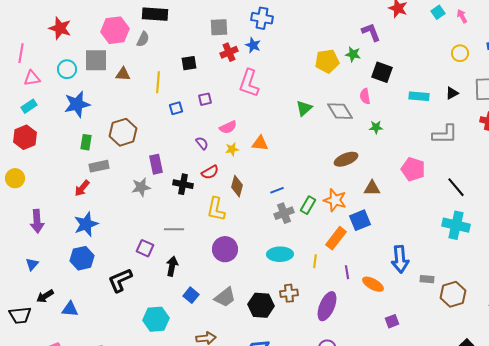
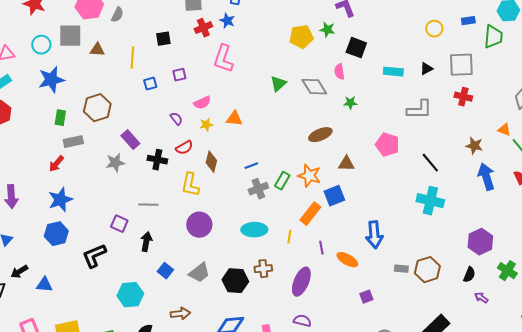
purple rectangle: (156, 164) -> (130, 140), turned -30
gray rectangle: (427, 279) -> (401, 269), moved

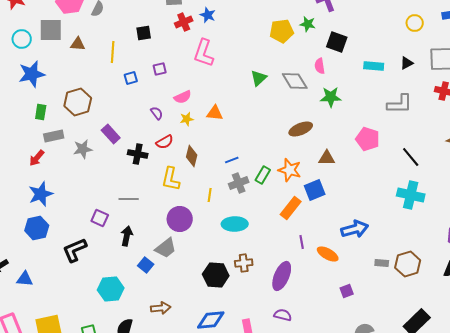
green star: (350, 103) -> (331, 97), size x1.5
gray star: (115, 163) -> (83, 149), moved
blue arrow: (374, 235) -> (355, 229), turned -100
yellow line: (289, 237) -> (210, 195), moved
gray trapezoid: (199, 273) -> (166, 248), moved

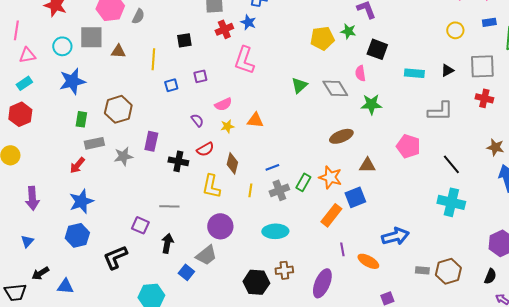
purple rectangle: (111, 134) -> (151, 141), turned 54
yellow line: (210, 195) -> (250, 190), moved

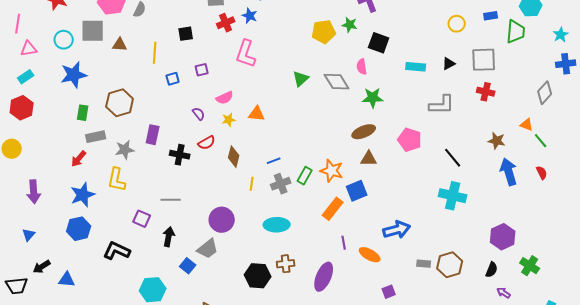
brown ellipse: (341, 136) -> (364, 132), moved
yellow L-shape: (211, 186) -> (117, 180), moved
black L-shape: (115, 257) -> (117, 251), turned 48

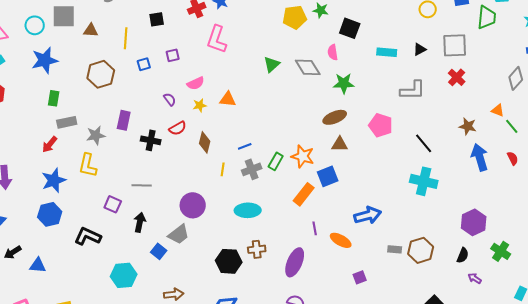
red cross: (486, 92) -> (457, 77), turned 30
brown hexagon: (120, 103) -> (101, 74), moved

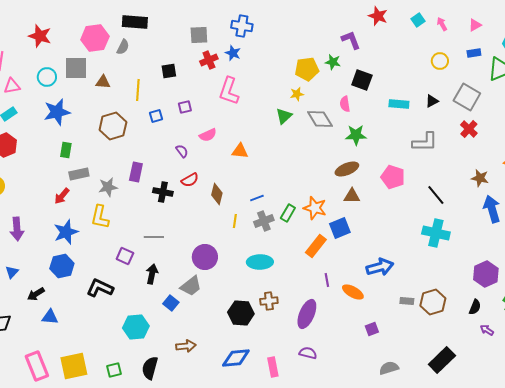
gray square: (455, 45) -> (467, 97), turned 32
yellow star: (200, 105) -> (297, 94), moved
black arrow: (13, 252) -> (36, 294), moved

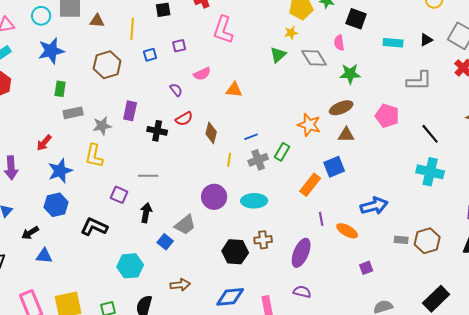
red arrow: (62, 196) -> (44, 143), moved
orange star: (315, 208) -> (309, 125), moved
purple circle: (205, 257) -> (214, 197), moved

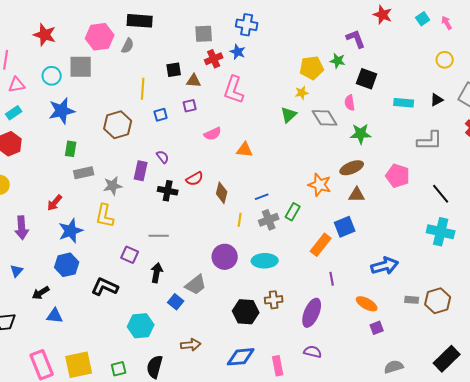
brown triangle: (97, 21) -> (194, 81), moved
purple semicircle: (176, 90) -> (163, 157), moved
orange ellipse: (347, 231) -> (367, 304), moved

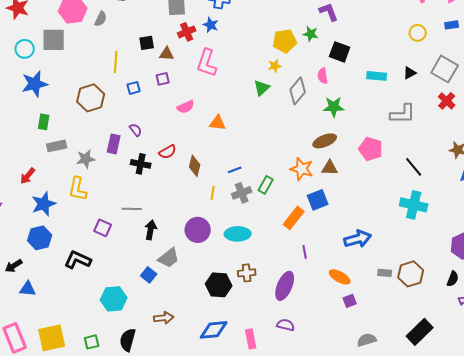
gray diamond: (325, 118) -> (298, 91), turned 72
orange star: (320, 185) -> (302, 169), moved
black arrow: (157, 273) -> (151, 230), moved

